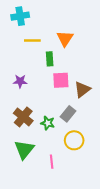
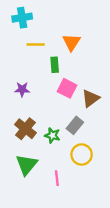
pink square: (61, 80) -> (67, 88), turned 30

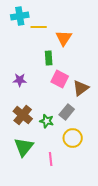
yellow line: (36, 45) -> (39, 27), moved

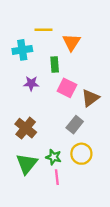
cyan cross: (20, 16) -> (22, 50), moved
purple star: (20, 80) -> (31, 83), moved
green star: (47, 121) -> (54, 157), moved

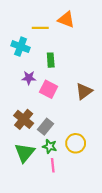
orange triangle: (71, 42) -> (66, 20), moved, turned -42
cyan cross: (22, 50) -> (21, 47), turned 30
pink square: (67, 88) -> (49, 89), moved
gray rectangle: (75, 125) -> (45, 127), moved

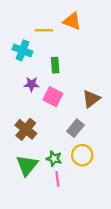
gray rectangle: (45, 127) -> (75, 128), moved

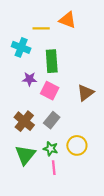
green rectangle: (55, 65) -> (52, 61), size x1.5
gray rectangle: (75, 128) -> (52, 120), moved

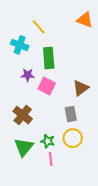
orange triangle: (67, 20) -> (85, 20), moved
yellow line: (41, 28) -> (39, 27), turned 49
gray rectangle: (52, 120) -> (71, 114), moved, turned -49

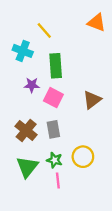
gray rectangle: (71, 114) -> (53, 129), moved

